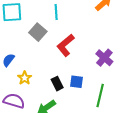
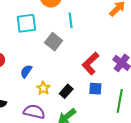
red L-shape: (65, 45) -> (91, 63), moved
black rectangle: (57, 84) -> (66, 91), moved, turned 72

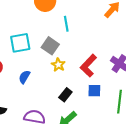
cyan square: (26, 23) -> (20, 43), moved
yellow star: (43, 88) -> (58, 65), moved

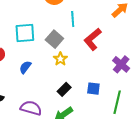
red L-shape: (88, 66) -> (93, 39), moved

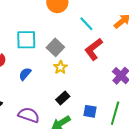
cyan line: (73, 19) -> (86, 24), moved, turned -42
blue square: (93, 89) -> (90, 111), moved

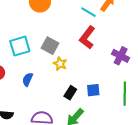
cyan line: (86, 24) -> (88, 12), moved
blue square: (90, 111) -> (93, 90), moved

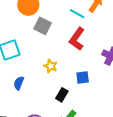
gray square: (50, 46) -> (43, 26), moved
blue square: (93, 90) -> (83, 78), moved

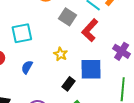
gray square: (43, 26) -> (67, 17), moved
blue square: (83, 78) -> (91, 69), size x1.6

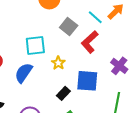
cyan square: (22, 33) -> (35, 45), moved
blue semicircle: (27, 67) -> (24, 73), size x1.5

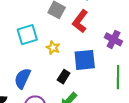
blue semicircle: (24, 73) -> (22, 78), moved

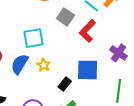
yellow star: (53, 48) -> (44, 65), moved
blue semicircle: (22, 78) -> (20, 64), moved

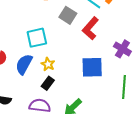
black rectangle: (65, 84) -> (48, 83), moved

